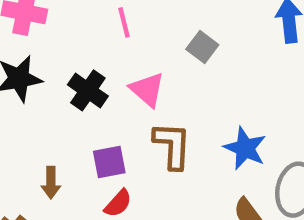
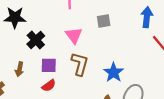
gray square: (202, 47) -> (104, 21), turned 32
black cross: (88, 90) -> (36, 40), moved

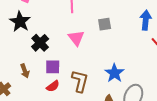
black star: (15, 18) -> (20, 22), turned 30
brown L-shape: (80, 64) -> (80, 81), moved
brown arrow: (19, 69) -> (25, 71), turned -32

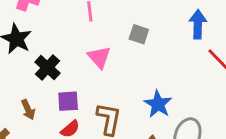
gray square: (105, 24) -> (139, 34), turned 32

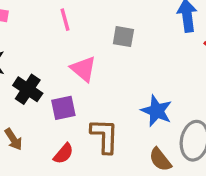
purple square: (68, 101) -> (63, 108), moved

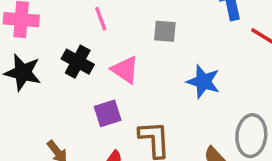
black cross: (28, 89) -> (78, 62), moved
blue star: (157, 111) -> (203, 82), moved

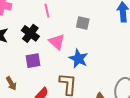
blue star: (203, 82) -> (79, 59), moved
purple square: (108, 113) -> (33, 61), moved

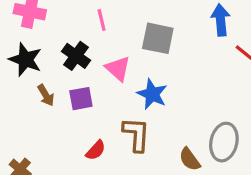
gray square: (83, 23) -> (158, 38), size x1.5
brown arrow: (11, 83) -> (46, 95), moved

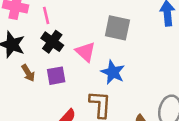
pink line: (102, 20) -> (46, 15), moved

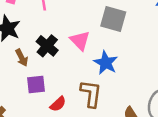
black cross: (52, 42) -> (47, 46), moved
purple square: (56, 76) -> (36, 84), moved

